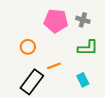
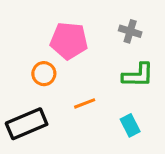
pink pentagon: (56, 21) -> (69, 41), moved
black rectangle: (32, 82) -> (27, 124), moved, turned 30

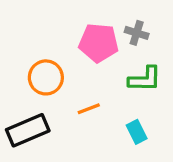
pink pentagon: (69, 41) -> (99, 43), moved
orange circle: (44, 74) -> (46, 77), size x1.4

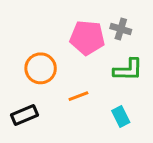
black rectangle: (28, 130) -> (25, 115), size x0.7

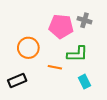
green L-shape: (128, 70) -> (77, 54), moved
orange line: (78, 96) -> (55, 67), turned 32

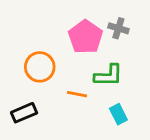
pink pentagon: (61, 26) -> (86, 37), turned 30

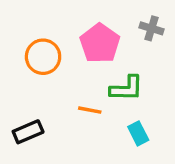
gray cross: (118, 28) -> (152, 28), moved
orange circle: (40, 67) -> (43, 57), moved

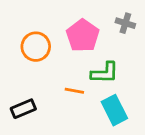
cyan rectangle: (138, 133) -> (114, 110), size x1.5

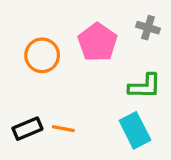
green L-shape: (105, 73) -> (145, 86), moved
orange line: (74, 91) -> (63, 129), moved

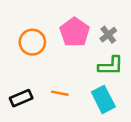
gray cross: (148, 28) -> (108, 35), moved, turned 35
orange line: (63, 129) -> (60, 93), moved

